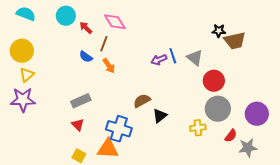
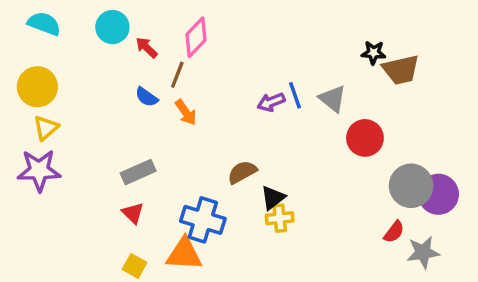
pink diamond: (115, 22) -> (196, 37), turned 75
gray circle: (218, 109) -> (411, 186), moved
yellow cross: (198, 128) -> (280, 218), moved

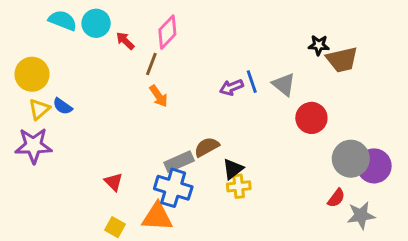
cyan semicircle: (44, 24) -> (63, 20), moved
blue semicircle: (147, 97) -> (63, 106), moved
gray rectangle: (138, 172) -> (179, 162), moved

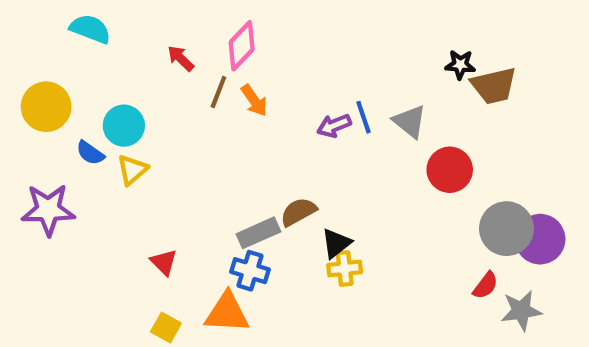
cyan circle: (96, 23) -> (124, 126), moved
orange arrow: (159, 96) -> (254, 100), moved
yellow triangle: (39, 109) -> (132, 170), moved
blue cross: (173, 188) -> (250, 271), size x0.7

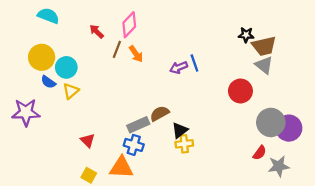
yellow circle: (46, 107) -> (42, 57), moved
gray triangle: (410, 121) -> (264, 65), moved

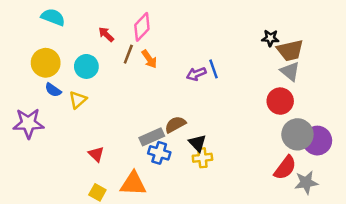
cyan circle: (66, 67) -> (86, 66), moved
red circle: (240, 91) -> (280, 101), moved
black triangle: (180, 130) -> (197, 143), turned -36
blue cross: (134, 145) -> (159, 153), moved
red semicircle: (260, 153) -> (285, 168), size x1.5

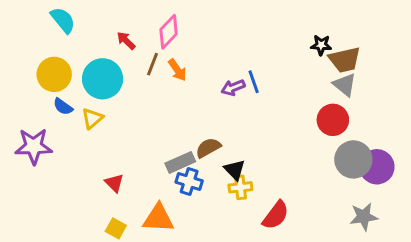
cyan semicircle: (53, 17) -> (63, 20), turned 30
cyan circle: (86, 66) -> (103, 79), size x1.4
red semicircle: (285, 168) -> (276, 215), moved

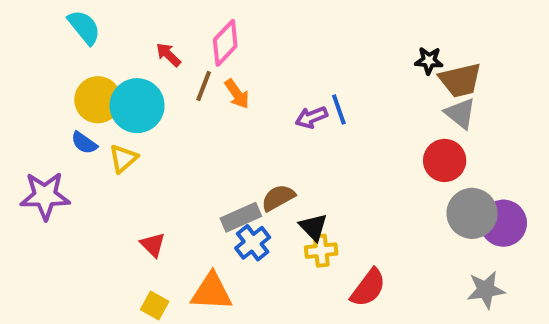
yellow circle: (54, 74) -> (98, 100), moved
blue cross: (189, 181) -> (253, 243), turned 35

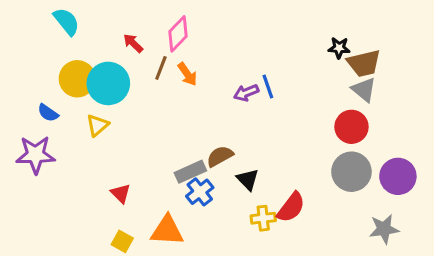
blue semicircle: (84, 143) -> (48, 113), moved
gray circle: (472, 213) -> (351, 172), moved
yellow cross: (321, 251) -> (263, 218), moved
red semicircle: (368, 288) -> (291, 207), moved

